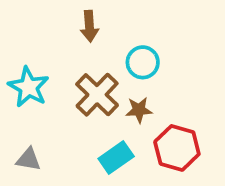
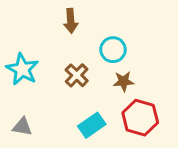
brown cross: (97, 95) -> (77, 75), size x0.7
brown star: (139, 110) -> (124, 81), moved

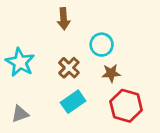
cyan rectangle: (92, 125) -> (73, 102), moved
gray triangle: (22, 127) -> (20, 114), turned -30

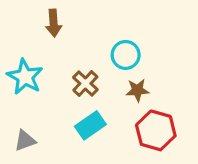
brown arrow: (64, 19) -> (54, 23), moved

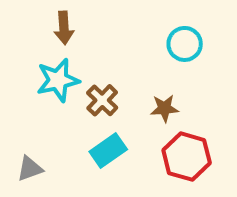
cyan circle: (126, 55) -> (185, 44), moved
cyan star: (25, 77) -> (58, 80), moved, turned 30

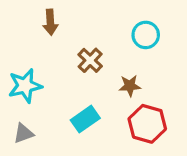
cyan star: (58, 80) -> (25, 86), moved
brown cross: (102, 100) -> (90, 60), moved

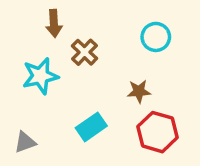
brown cross: (90, 60) -> (84, 52), moved
cyan star: (25, 86) -> (40, 76), moved

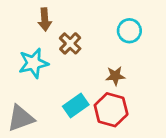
red hexagon: (158, 132) -> (111, 110), moved
gray triangle: (25, 142) -> (21, 118), size x1.5

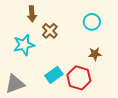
brown star: (115, 76) -> (95, 54), moved

